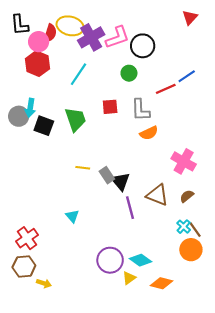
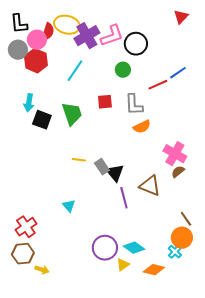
gray circle: (19, 116) -> (18, 50), moved
brown semicircle: (187, 196) -> (178, 172), moved
cyan cross: (184, 227) -> (175, 252), moved

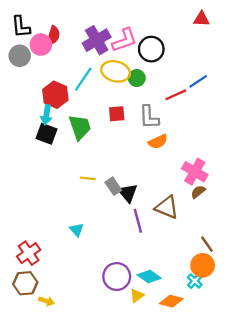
red triangle: (181, 17) -> (201, 19), turned 49
yellow ellipse: (67, 25) -> (116, 71), moved
red hexagon: (36, 61) -> (55, 95), moved
cyan arrow: (29, 103) -> (46, 115), moved

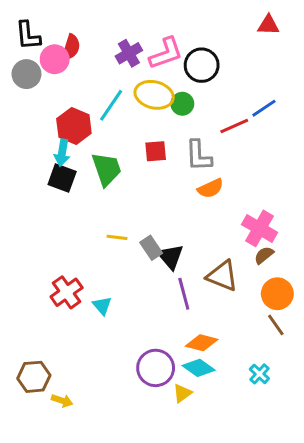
purple cross: (97, 40) -> (129, 53), size x0.7
red cross: (29, 253) -> (67, 292), moved
orange circle: (203, 265) -> (277, 294), moved
orange diamond: (171, 301) -> (202, 343), moved

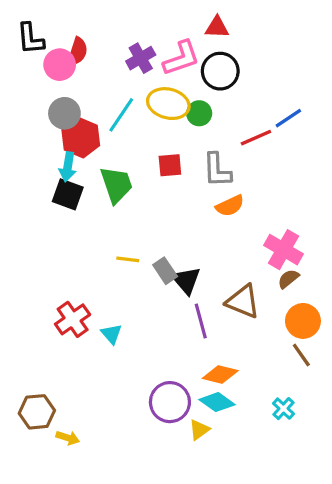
red triangle: (268, 25) -> (217, 27), moved
gray circle: (26, 74) -> (64, 113), moved

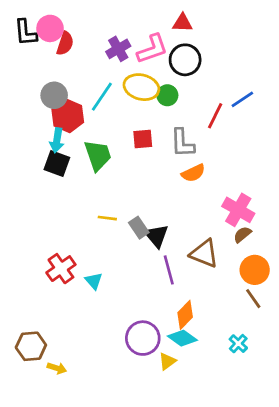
pink circle: (60, 65) -> (50, 28), moved
red line: (256, 138) -> (215, 116), turned -40
orange diamond: (220, 375) -> (185, 315), turned -60

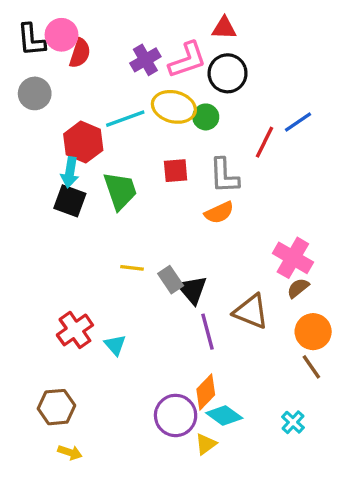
gray circle: (54, 95) -> (35, 93), moved
cyan line: (102, 97) -> (125, 119), turned 36
orange semicircle: (193, 173) -> (219, 213), moved
orange diamond: (185, 315) -> (206, 392), moved
brown hexagon: (31, 346) -> (56, 407), moved

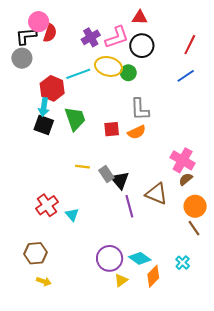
black L-shape: (31, 40) -> (26, 36), moved, turned 90
red line: (264, 142) -> (190, 45), moved
red square: (176, 171) -> (112, 129), moved
orange diamond: (206, 392) -> (153, 276), moved
yellow triangle: (206, 444) -> (121, 280), moved

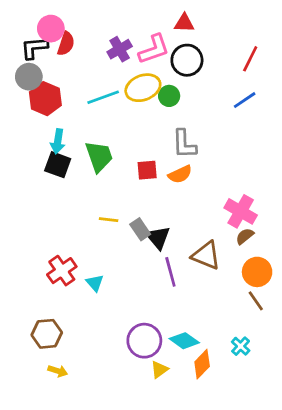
yellow ellipse: (108, 66) -> (143, 88), turned -35
red hexagon: (52, 88) -> (45, 99), moved

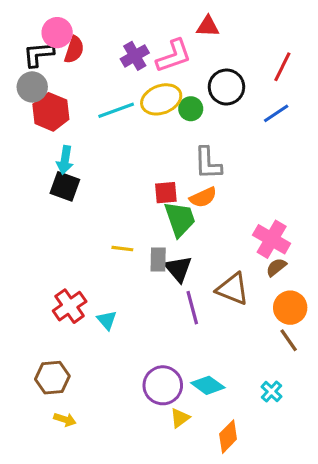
black circle: (187, 60) -> (226, 87), moved
green trapezoid: (99, 156) -> (180, 219), moved
gray rectangle: (140, 229) -> (158, 259), turned 35
orange diamond: (202, 364) -> (228, 437), moved

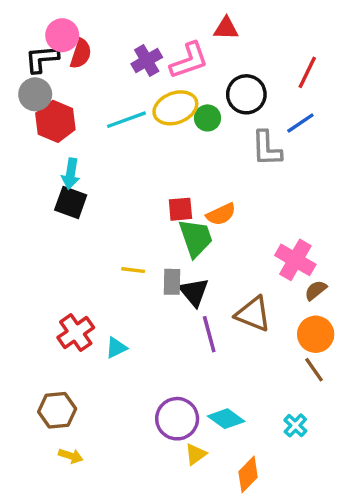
gray L-shape: (208, 163) -> (267, 148), moved
brown semicircle: (276, 267) -> (316, 290), moved
cyan triangle: (107, 320) -> (116, 348), turned 45

